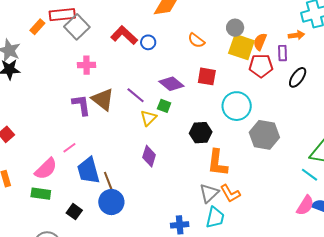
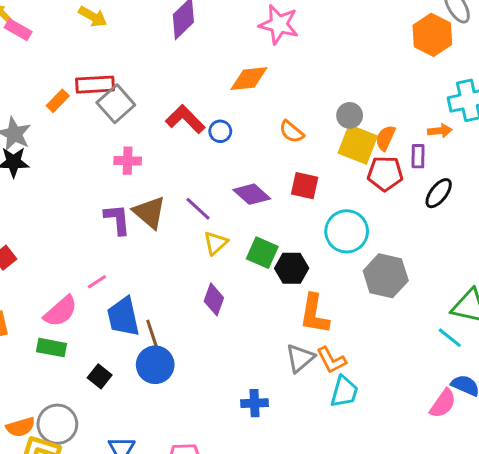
green square: (164, 106) -> (262, 253), moved, size x1.5
pink semicircle: (305, 205) -> (443, 403), moved
cyan trapezoid: (215, 217) -> (344, 392), moved

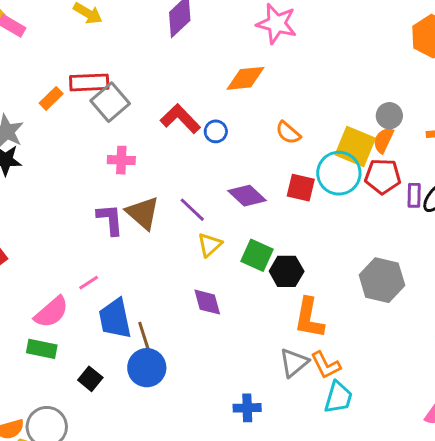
gray circle: (350, 115) -> (389, 116), moved
purple rectangle: (418, 156) -> (414, 195), moved
cyan circle: (347, 231) -> (339, 173), moved
purple diamond: (214, 299) -> (207, 302), turned -36

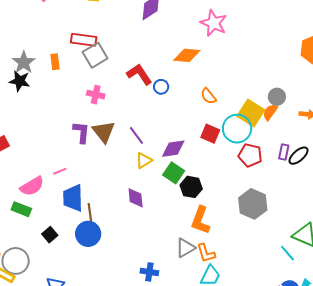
orange rectangle: (51, 98) -> (55, 62), moved, turned -63
red pentagon: (383, 176) -> (250, 155), moved
purple diamond: (247, 196) -> (173, 149), moved, turned -60

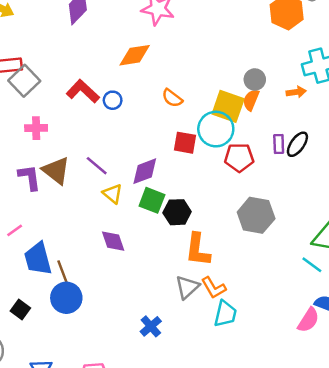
yellow triangle: (144, 160) -> (113, 194), turned -36
blue cross: (149, 272) -> (151, 326), turned -36

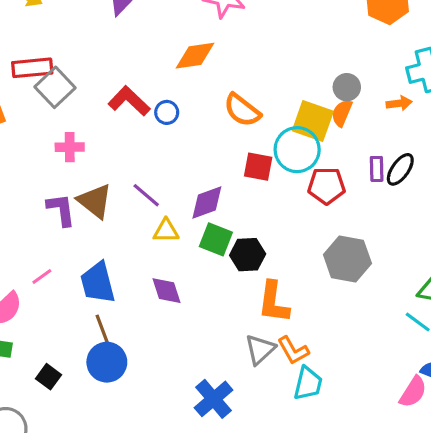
orange semicircle: (172, 98) -> (242, 110), size x1.4
yellow triangle: (113, 194) -> (166, 231), turned -40
blue trapezoid: (38, 259) -> (98, 283), moved
blue cross: (151, 326) -> (214, 399), size x1.4

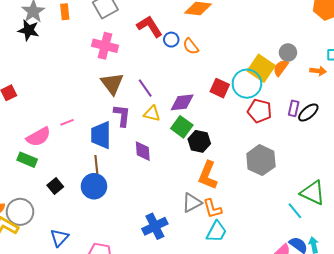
orange semicircle: (242, 110) -> (191, 46), moved, size x0.7
pink cross: (70, 147) -> (105, 46), size x1.4
purple L-shape: (61, 210) -> (122, 116), moved

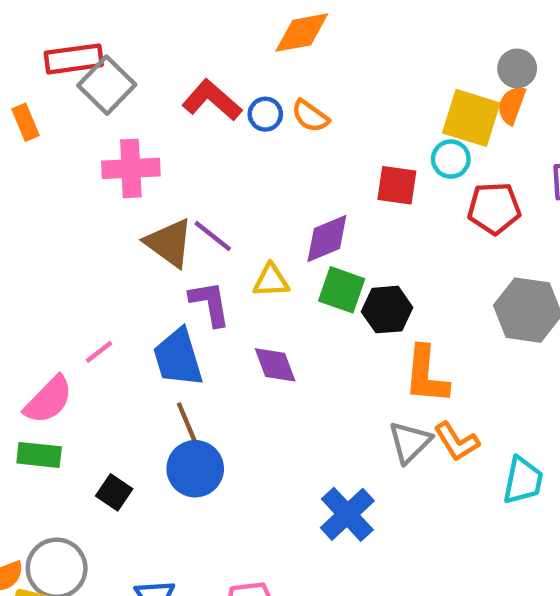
cyan circle: (247, 84) -> (451, 159), size x0.6
purple line: (145, 88) -> (213, 236), moved
cyan trapezoid: (216, 232) -> (523, 480), moved

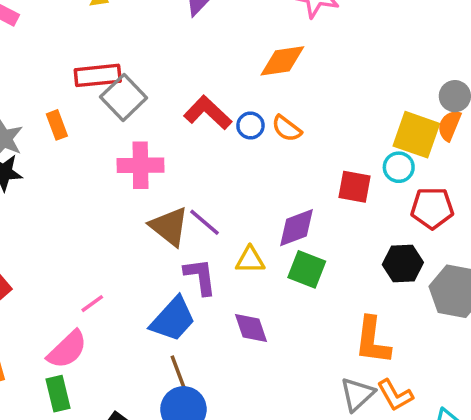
black hexagon: (387, 310) -> (403, 263), moved
pink line: (99, 352) -> (92, 304), moved
blue trapezoid: (178, 358) -> (173, 319), turned -123
green rectangle: (39, 455) -> (58, 394), turned 68

